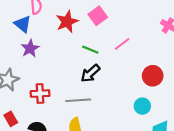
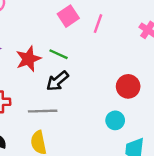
red star: (67, 22) -> (28, 59), moved
pink line: (122, 44) -> (98, 24), moved, turned -35

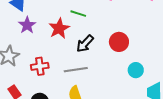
green line: (58, 54) -> (78, 14), moved
red circle: (128, 86) -> (119, 42), moved

